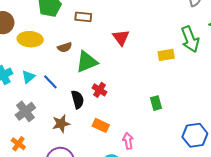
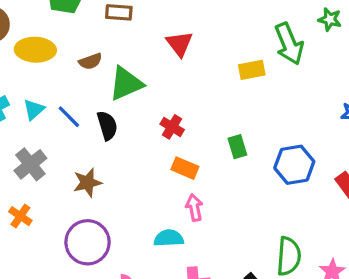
red cross: (99, 90) -> (172, 127), moved
black semicircle: (78, 99) -> (107, 126), moved
orange rectangle: (101, 125) -> (185, 168), moved
blue hexagon: (195, 135) -> (294, 165), moved

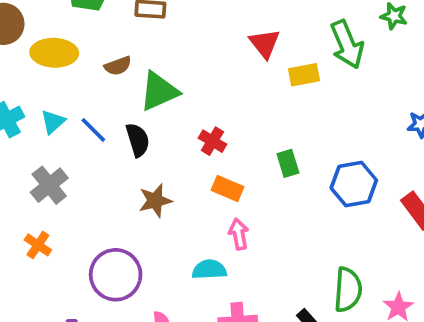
red triangle: (180, 44) -> (265, 44), moved
brown star: (87, 183) -> (155, 201), moved

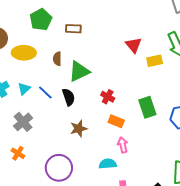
brown semicircle: (118, 66) -> (57, 59), turned 112
green rectangle: (288, 163) -> (147, 107), size x1.5

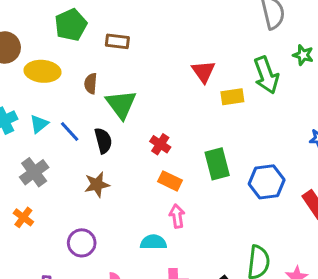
green triangle: (79, 71) -> (121, 104), turned -45
brown star: (79, 129) -> (97, 185), moved
purple circle: (59, 168) -> (82, 243), size x0.7

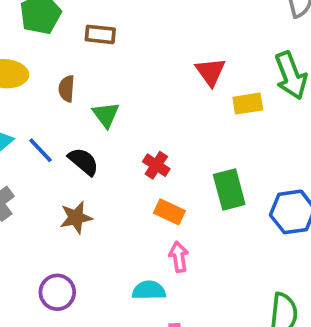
green triangle: (121, 104) -> (106, 115), size x0.7
black semicircle: (103, 141) -> (83, 161), turned -35

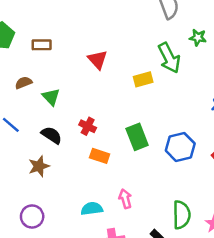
red triangle: (210, 72) -> (98, 60), moved
brown semicircle: (67, 89) -> (23, 83), turned 70
black semicircle: (83, 161) -> (52, 135), moved
pink arrow: (179, 257) -> (125, 199), moved

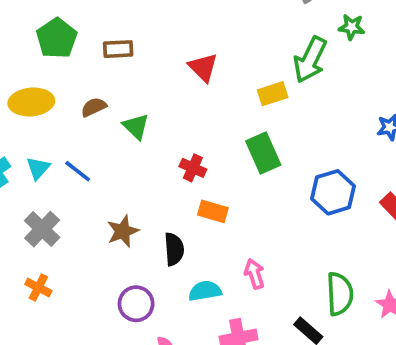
green arrow: (169, 58) -> (310, 60), turned 56
black semicircle: (52, 135) -> (174, 249), moved, turned 55
green rectangle: (137, 137) -> (263, 153), moved
purple circle: (32, 216) -> (136, 304), moved

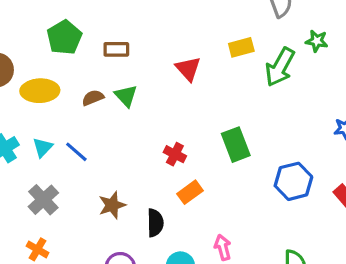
yellow rectangle: (273, 94) -> (241, 47), moved
green triangle: (136, 126) -> (126, 96), moved
orange rectangle: (213, 211) -> (190, 192), turned -55

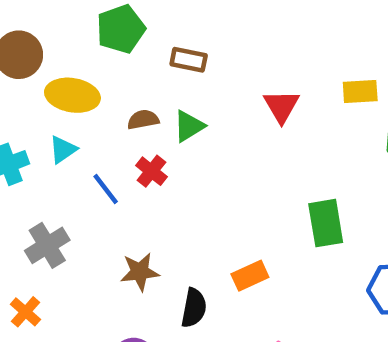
green triangle: (126, 96) -> (189, 126), turned 30
cyan triangle: (43, 147) -> (63, 150), moved
red cross: (175, 154) -> (151, 171), moved

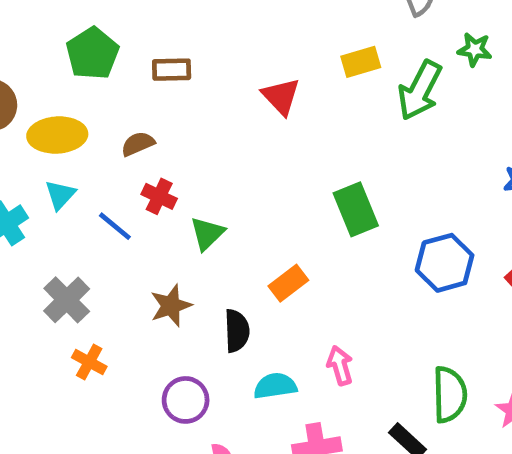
green triangle: (189, 126) -> (207, 233), moved
orange cross: (25, 312) -> (89, 362), moved

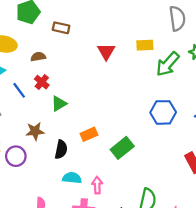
green rectangle: (356, 209) -> (122, 148), moved, turned 60
blue hexagon: (445, 263) -> (163, 112), moved
pink arrow: (340, 365) -> (97, 185), moved
purple circle: (186, 400) -> (16, 156), moved

